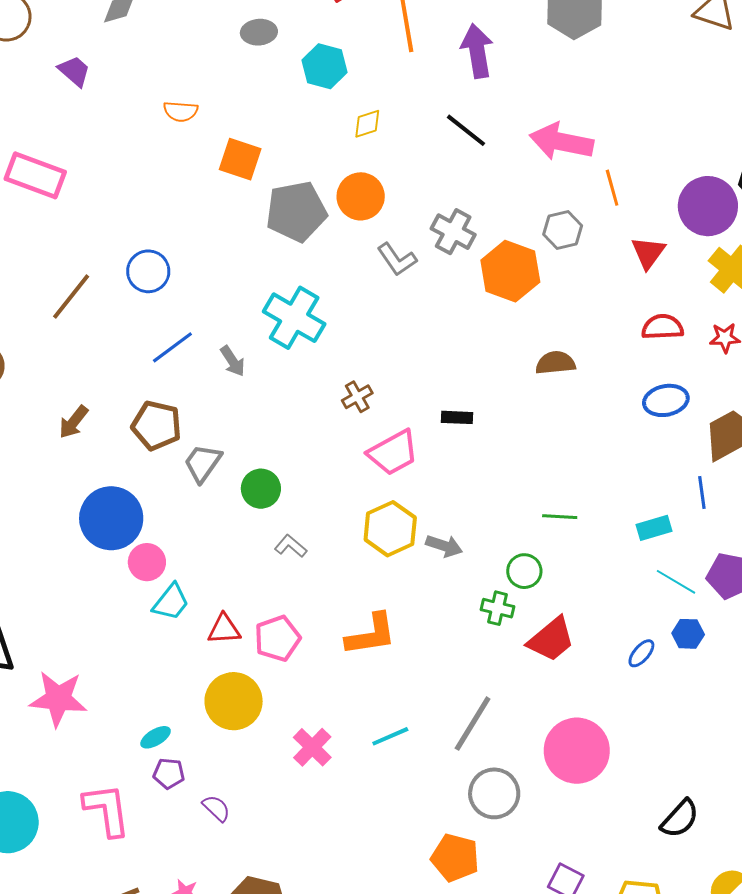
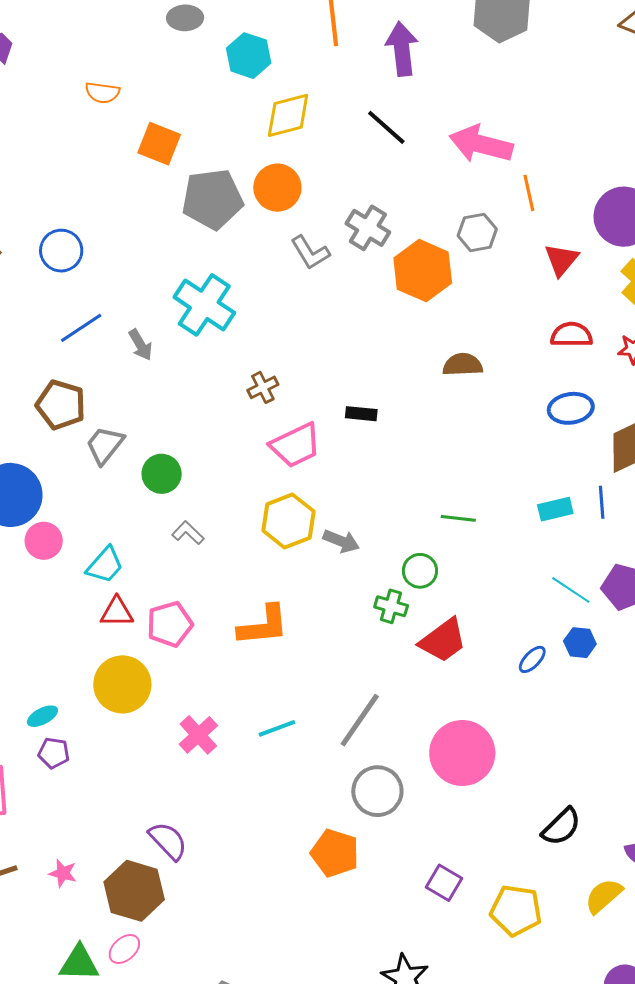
yellow diamond: (367, 124) -> (288, 115), size x1.6
cyan rectangle: (654, 528) -> (555, 509), moved
cyan trapezoid: (171, 602) -> (105, 565), moved
purple semicircle: (216, 808) -> (168, 841), moved, size x1.4

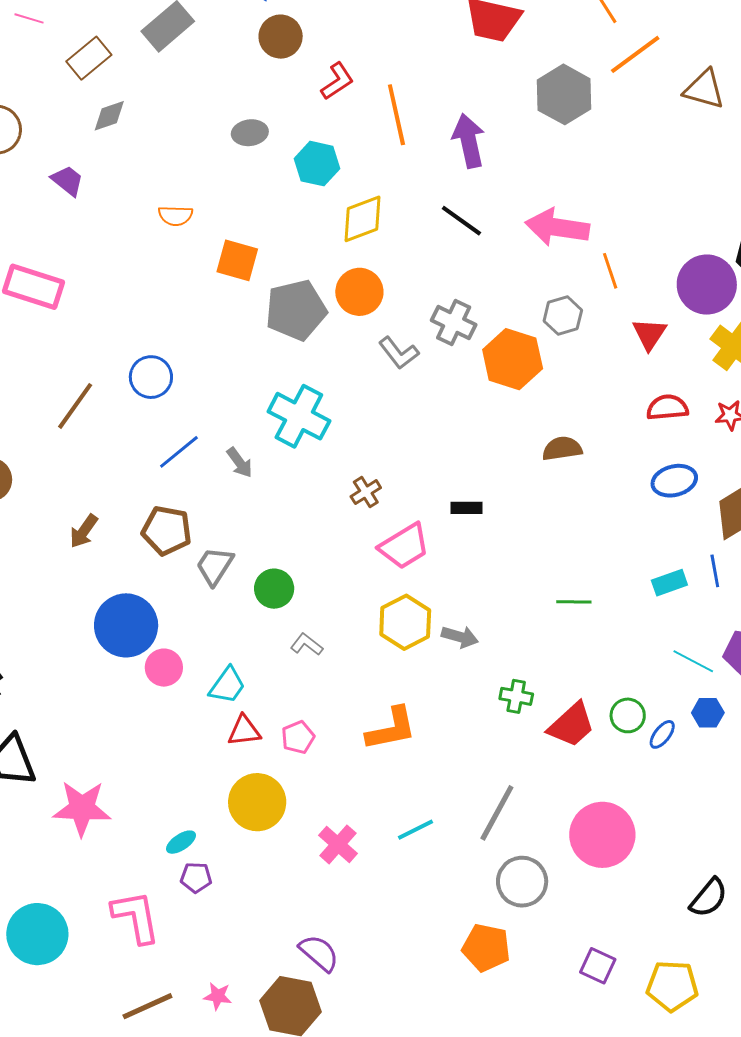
green circle: (420, 571) -> (628, 715), moved
pink pentagon: (170, 624) -> (298, 737), size x0.7

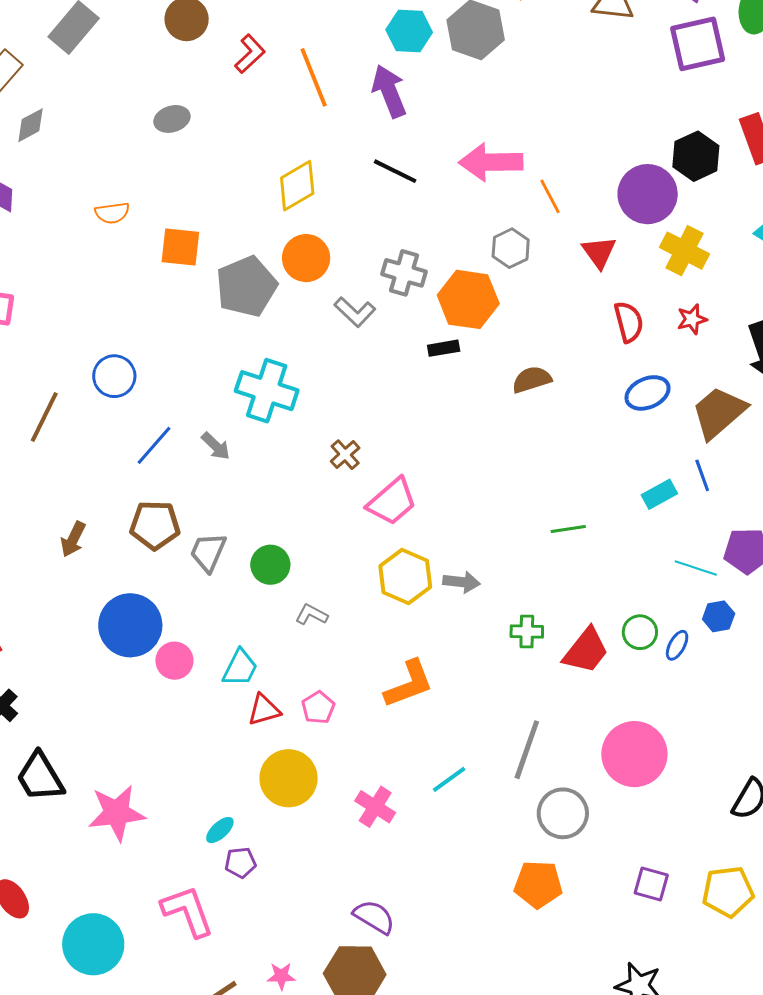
cyan hexagon: (317, 164) -> (409, 31), moved
red semicircle: (667, 407) -> (629, 322), turned 90
black rectangle: (466, 508) -> (444, 348), moved

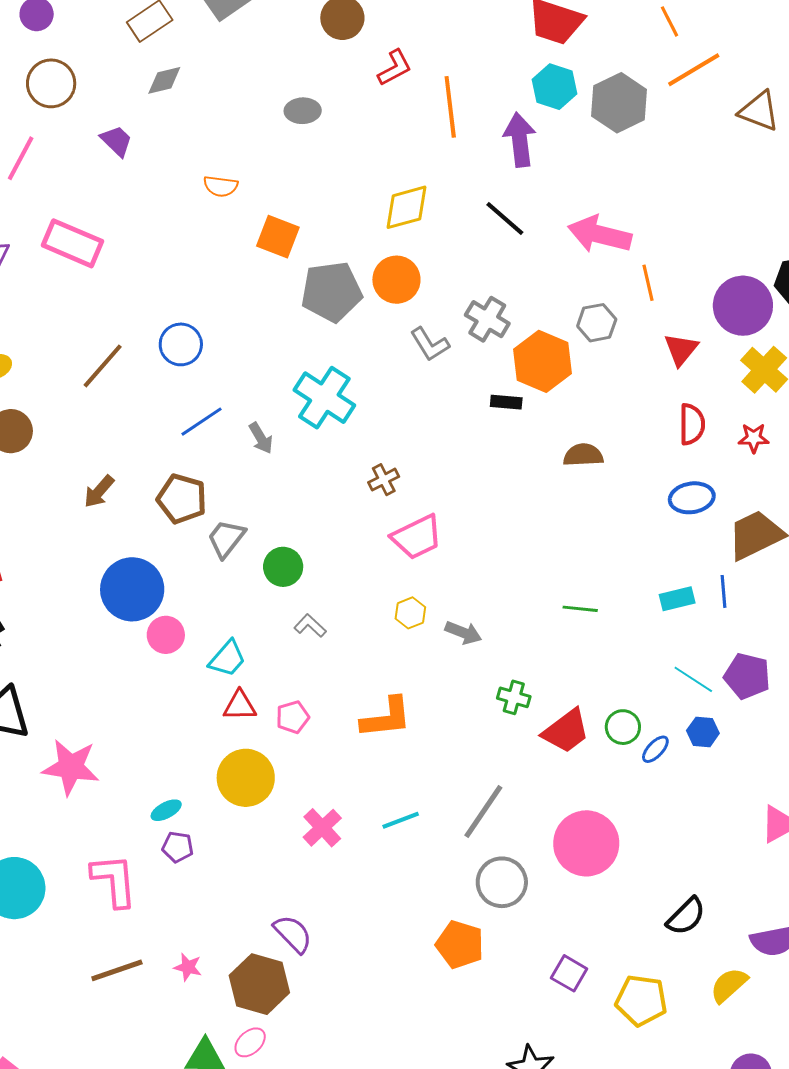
yellow hexagon: (405, 577) -> (410, 613), size x0.6

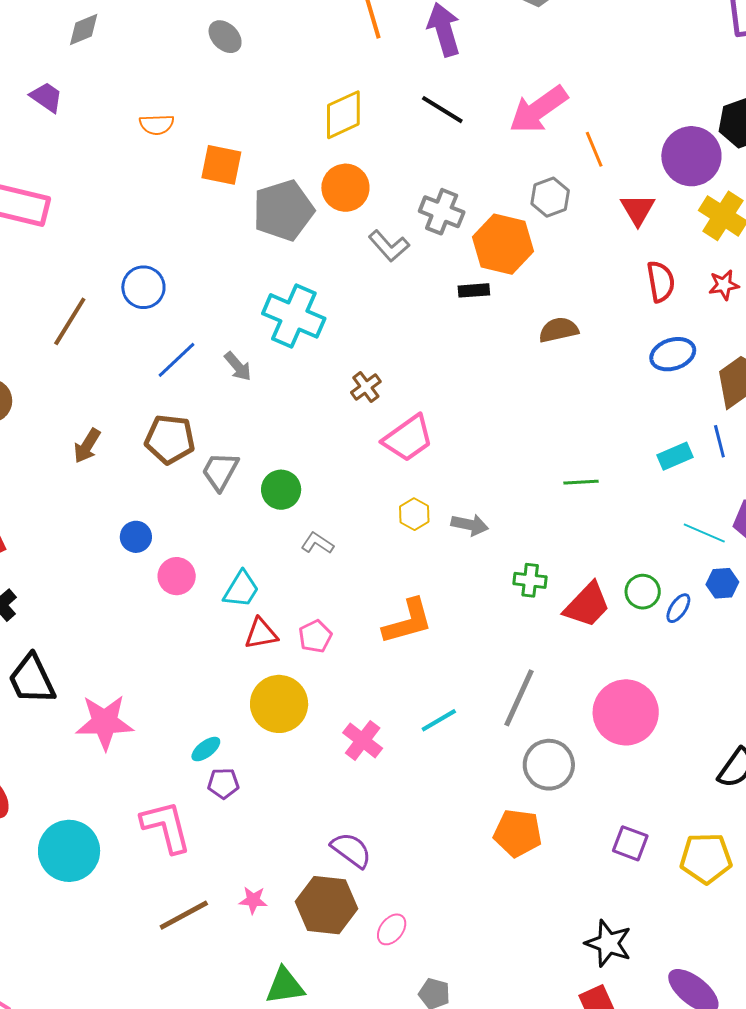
gray ellipse: (303, 111) -> (225, 37), turned 56
pink arrow: (600, 234) -> (538, 110), turned -40
blue circle: (132, 589) -> (136, 537), size x0.5
pink ellipse: (250, 1042) -> (392, 929), moved

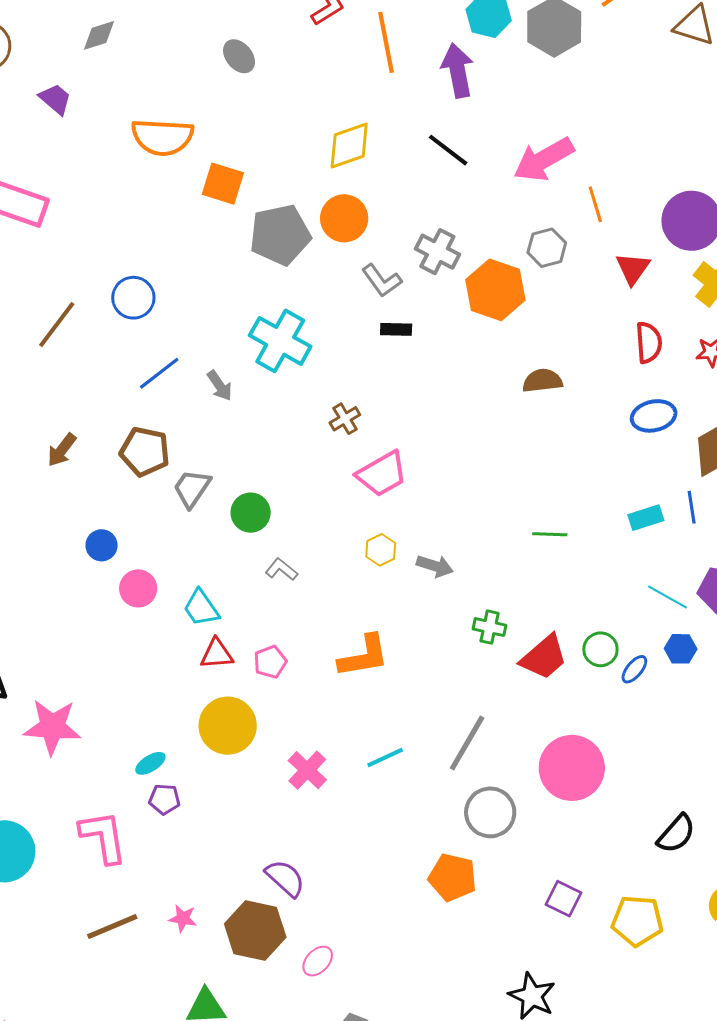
orange semicircle: (157, 125) -> (162, 137), size x1.8
black rectangle: (474, 290) -> (396, 329), moved
cyan trapezoid: (241, 589) -> (201, 608), turned 108

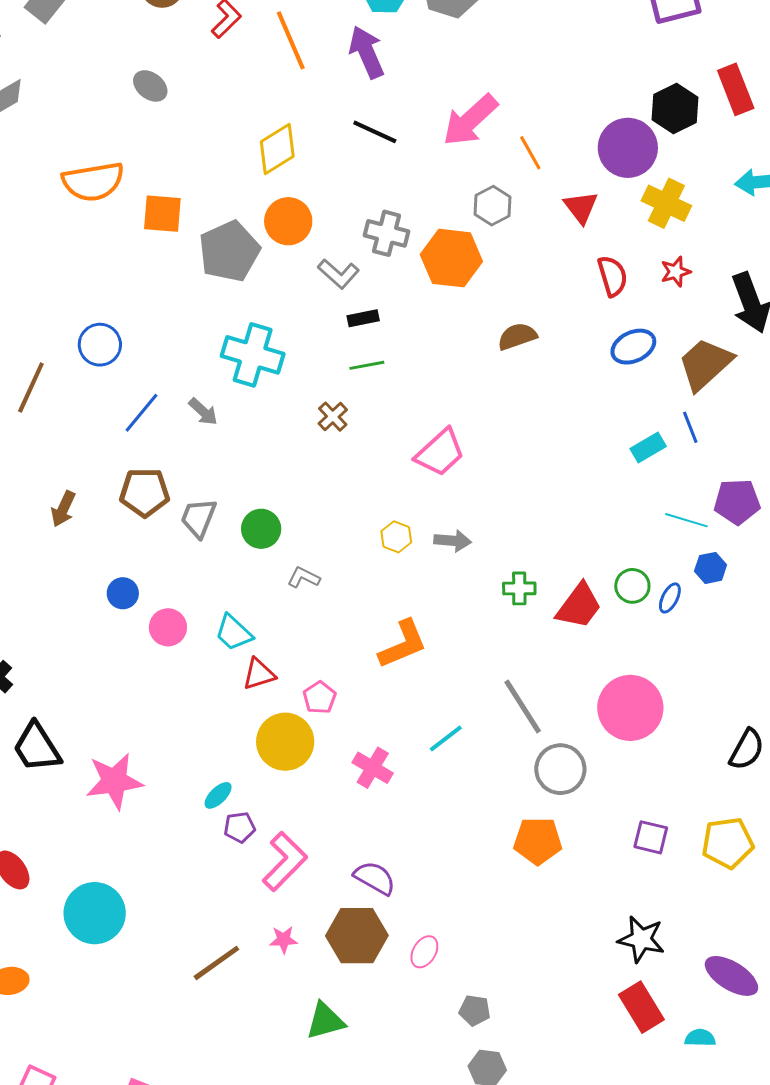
pink trapezoid: (382, 474) -> (440, 453), moved
green line: (550, 534) -> (367, 365), moved
pink pentagon: (270, 662) -> (319, 698), moved
gray line: (467, 743) -> (523, 706), turned -50
pink L-shape: (103, 837) -> (285, 861), moved, turned 66

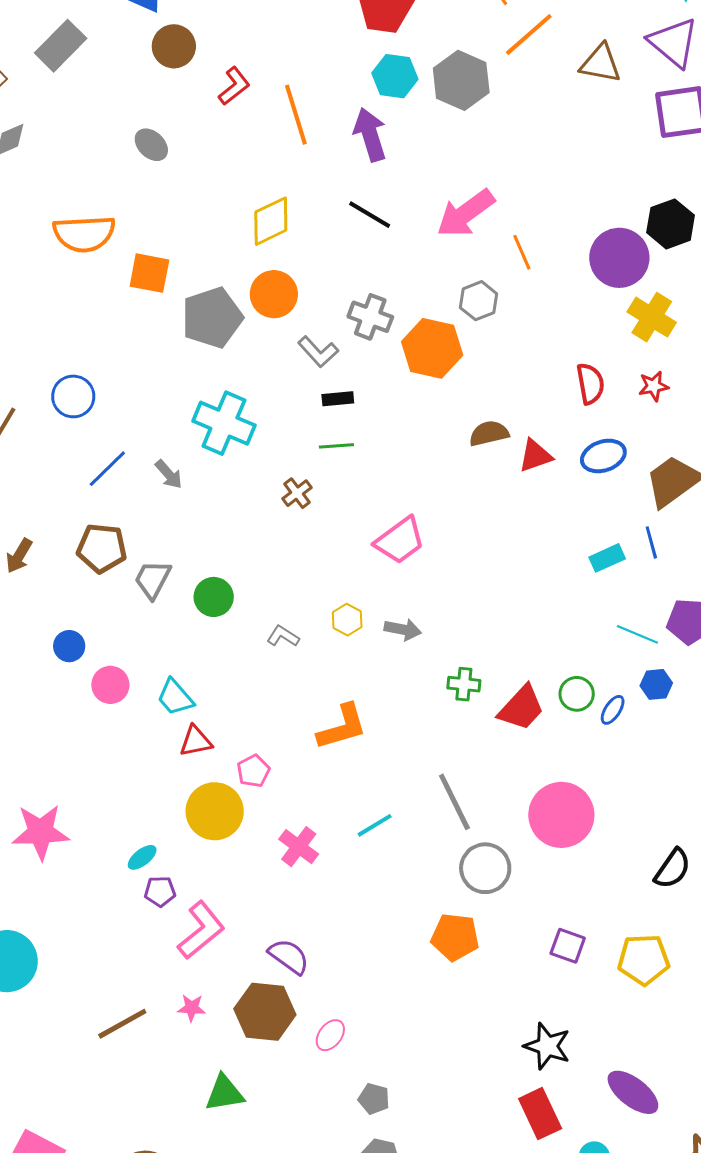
red triangle: (581, 207) -> (535, 456), moved, turned 42
gray L-shape: (304, 577) -> (283, 636), moved

